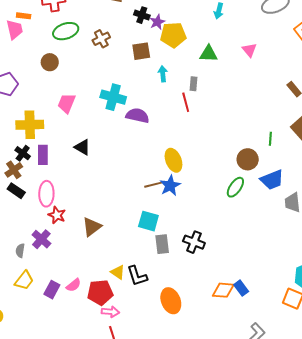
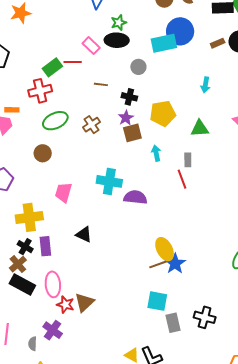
purple star: (157, 22) -> (126, 118), moved
yellow ellipse: (173, 160) -> (165, 249), moved
black rectangle: (16, 191) -> (22, 285), size x1.4
brown triangle: (92, 227) -> (84, 302), moved

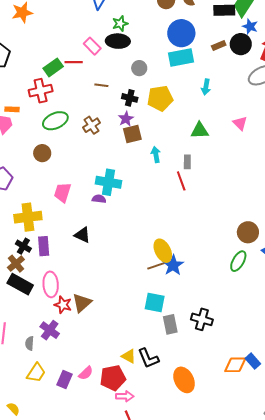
cyan rectangle: (164, 43) -> (181, 57), moved
yellow pentagon: (163, 113) -> (160, 98), moved
purple semicircle: (135, 197) -> (99, 199), moved, size x0.6

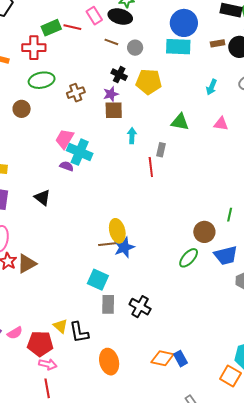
brown line: (101, 85) -> (111, 42), moved
cyan arrow: (206, 87) -> (212, 87), moved
pink triangle: (240, 123) -> (221, 124), turned -49
pink trapezoid: (63, 192) -> (65, 139), moved

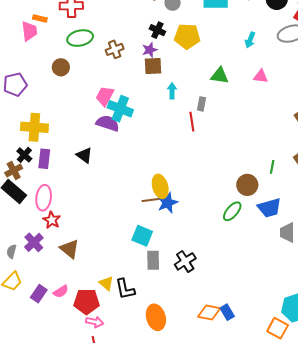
purple semicircle: (67, 166) -> (108, 123), size x1.6
brown triangle: (27, 264) -> (70, 249), moved, turned -50
black cross: (140, 307) -> (185, 261), turned 30

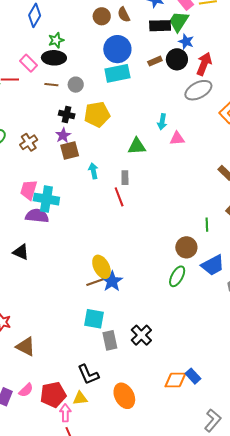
cyan arrow: (250, 40) -> (162, 122), moved
yellow triangle: (106, 283) -> (80, 398), moved, turned -35
pink arrow: (95, 322) -> (65, 413), turned -90

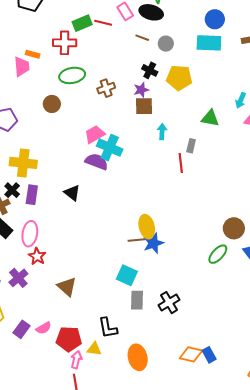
blue circle: (117, 49) -> (215, 19), size x0.7
pink trapezoid: (29, 190) -> (95, 134), turned 30
brown triangle: (26, 347) -> (67, 287), moved

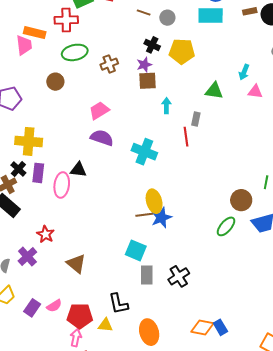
orange rectangle: (33, 54) -> (35, 33), size x1.5
cyan cross: (110, 148) -> (144, 152), moved
black triangle: (72, 193) -> (78, 170), turned -30
pink ellipse: (30, 234) -> (62, 185), moved
pink arrow: (76, 360) -> (76, 338), moved

